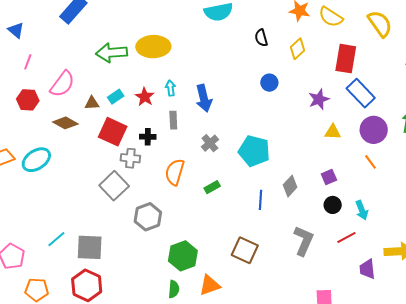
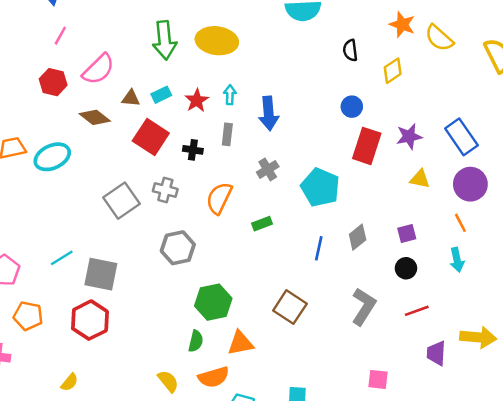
green arrow: (112, 53) -> (164, 40), turned -100
red rectangle: (346, 59) -> (367, 146), moved
gray cross: (130, 158) -> (165, 190), moved
gray square: (114, 186) -> (121, 201), moved
cyan arrow: (362, 210) -> (457, 260), moved

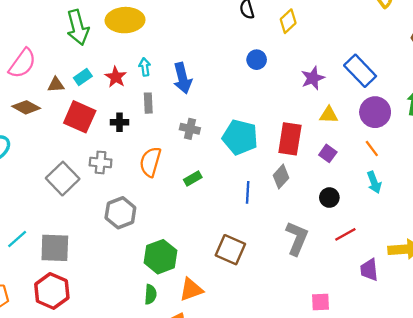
red rectangle: (367, 146) -> (290, 139), moved
gray cross: (268, 169) -> (190, 129), turned -36
purple square: (407, 233) -> (328, 153), moved, turned -30

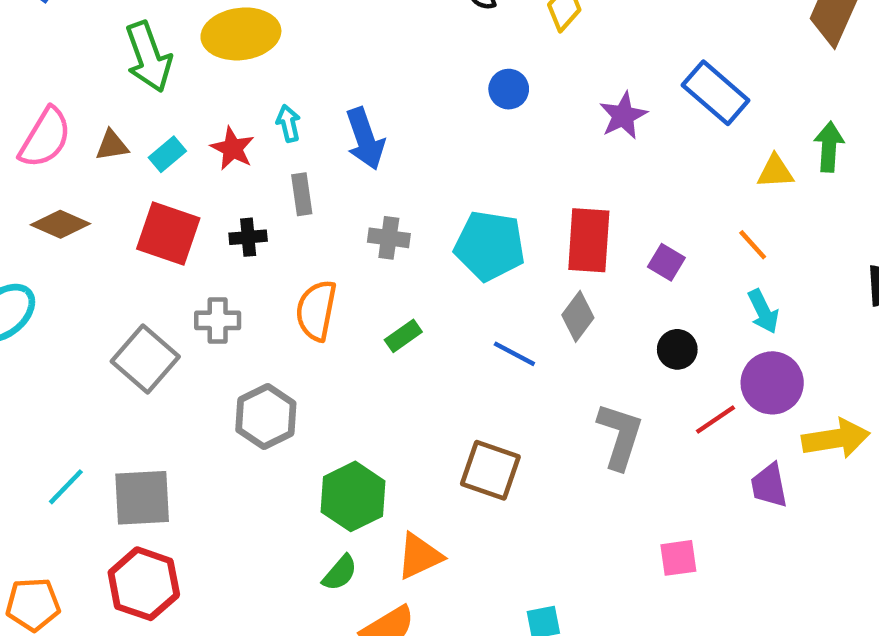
brown triangle: (56, 85) -> (112, 145), moved
purple circle: (375, 112) -> (772, 383), moved
yellow triangle: (329, 115) -> (775, 172), moved
blue line: (248, 192) -> (514, 354), turned -60
green semicircle: (150, 294) -> (340, 573), turned 42

